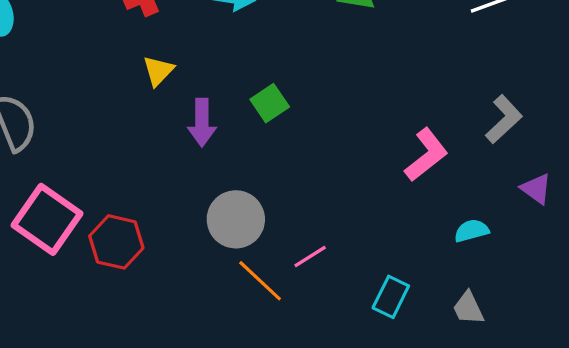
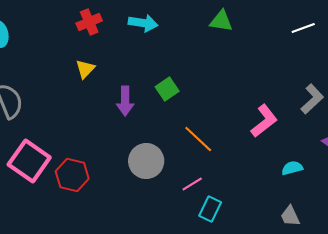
yellow triangle: (158, 71) -> (85, 69), moved
orange line: (260, 281) -> (198, 139), moved
cyan rectangle: (391, 297) -> (210, 209), moved

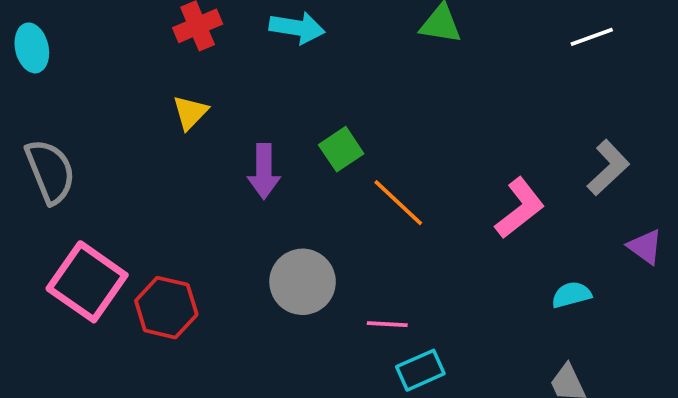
orange line: (198, 139) -> (398, 203), moved
pink line: (192, 184) -> (387, 324), turned 35
cyan rectangle: (210, 209) -> (420, 370), turned 40

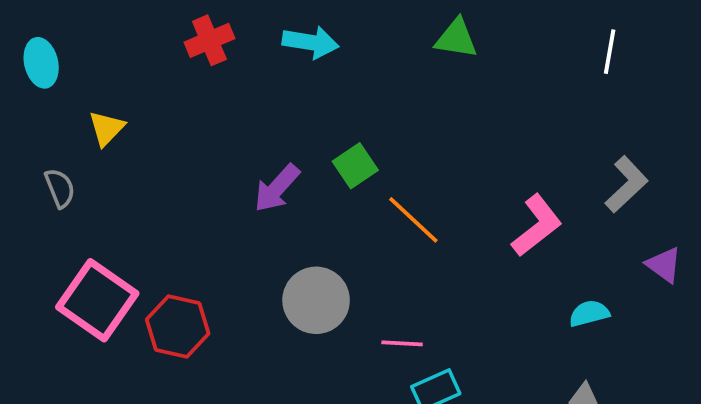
white line: (592, 37) -> (610, 52), turned -60
yellow triangle: (190, 112) -> (107, 128), moved
gray semicircle: (50, 171) -> (60, 188), size x0.6
purple arrow: (264, 171) -> (277, 188), turned 42

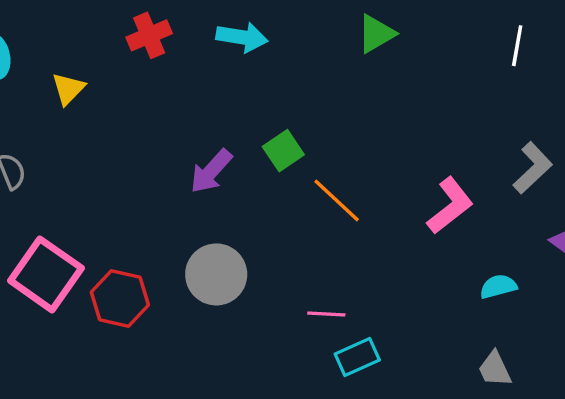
green triangle: (456, 38) -> (376, 34), turned -39
yellow triangle: (107, 128) -> (68, 89), moved
gray circle: (316, 300) -> (216, 274), moved

